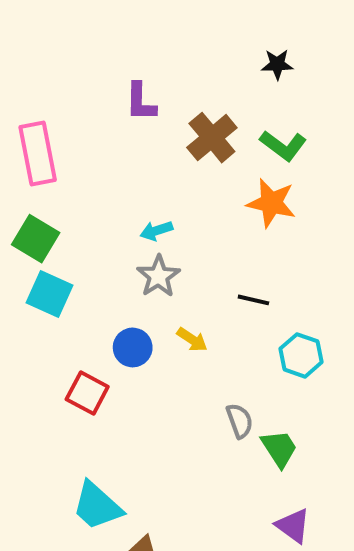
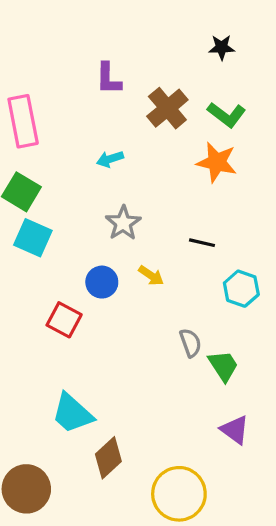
cyan arrow: (156, 231) -> (110, 159), moved

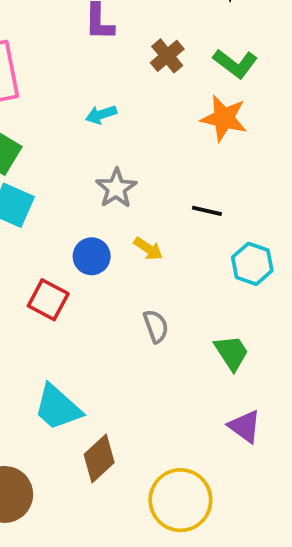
brown cross: (167, 108) -> (167, 56), size x0.7
gray semicircle: (190, 343) -> (156, 326), moved

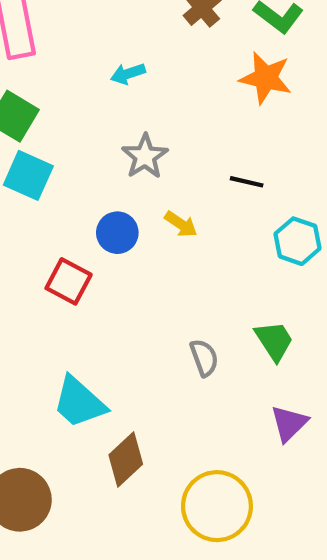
gray semicircle: (156, 326) -> (204, 358), moved
purple triangle: (245, 426) -> (289, 423), turned 39

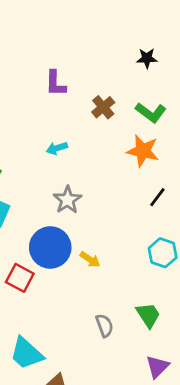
black line: (247, 182) -> (157, 197), moved, turned -66
yellow arrow: (181, 224) -> (90, 259), moved
blue circle: (117, 233) -> (50, 247), size x1.6

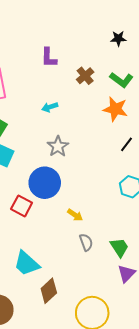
yellow arrow: (90, 259) -> (75, 215), moved
green trapezoid: (148, 315) -> (119, 247), moved

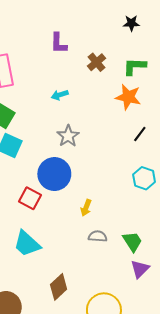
green L-shape: (121, 80) -> (135, 66), turned 145
yellow arrow: (75, 215) -> (86, 208), turned 77
gray semicircle: (86, 242) -> (98, 236), turned -66
cyan trapezoid: (27, 263) -> (27, 244), moved

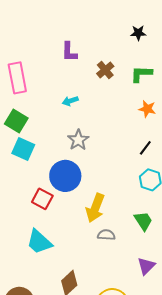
orange star: (128, 97) -> (147, 109), moved, size x0.7
black line: (140, 134) -> (145, 148), moved
yellow arrow: (86, 208) -> (95, 208), size x1.8
green trapezoid: (132, 242) -> (143, 221), moved

